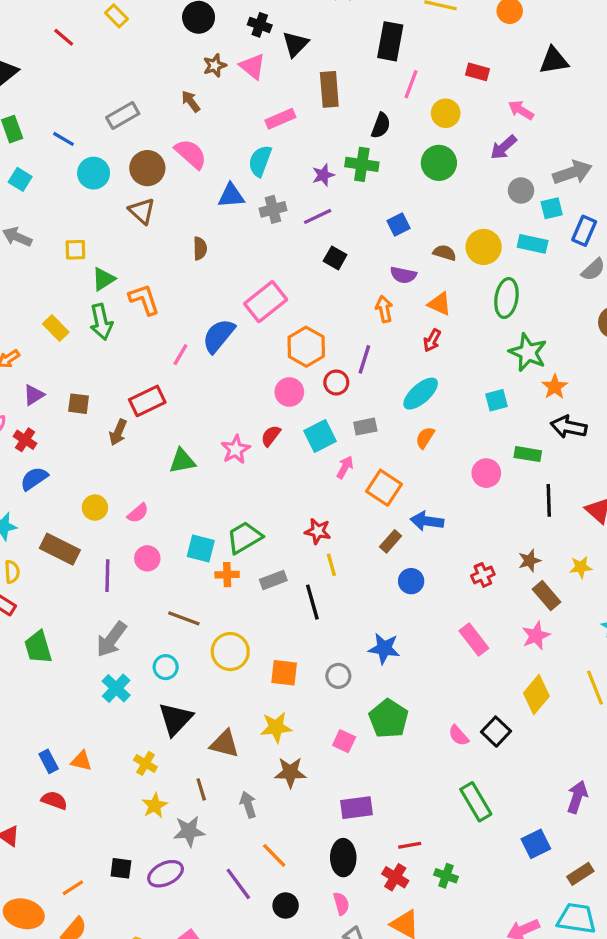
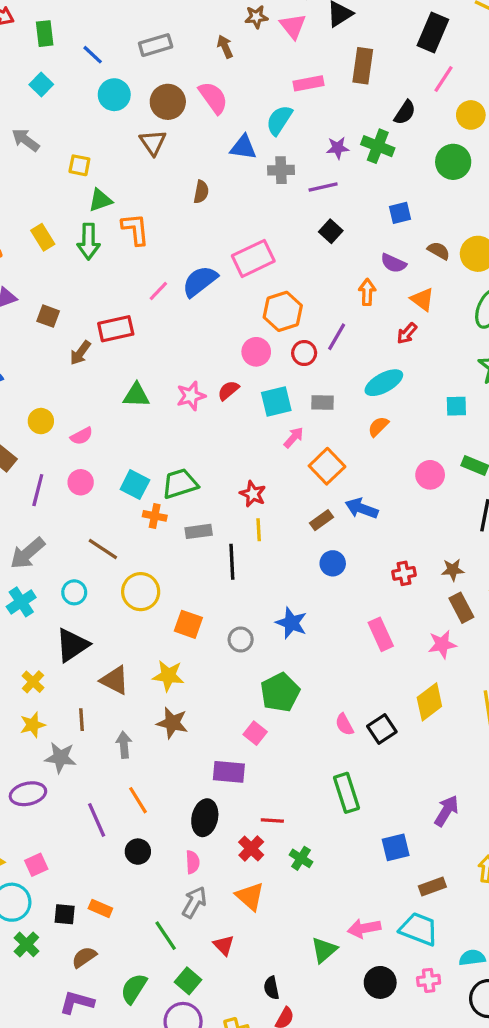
pink square: (344, 741) -> (255, 733), moved

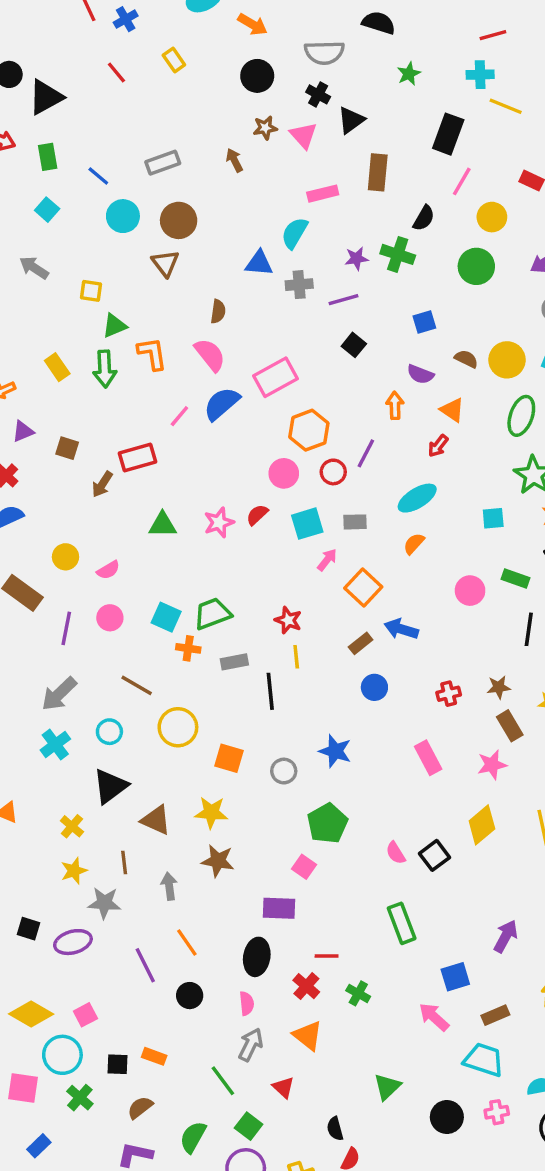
pink semicircle: (213, 98) -> (210, 355), moved
pink arrow: (364, 928) -> (434, 1017), moved, turned 56

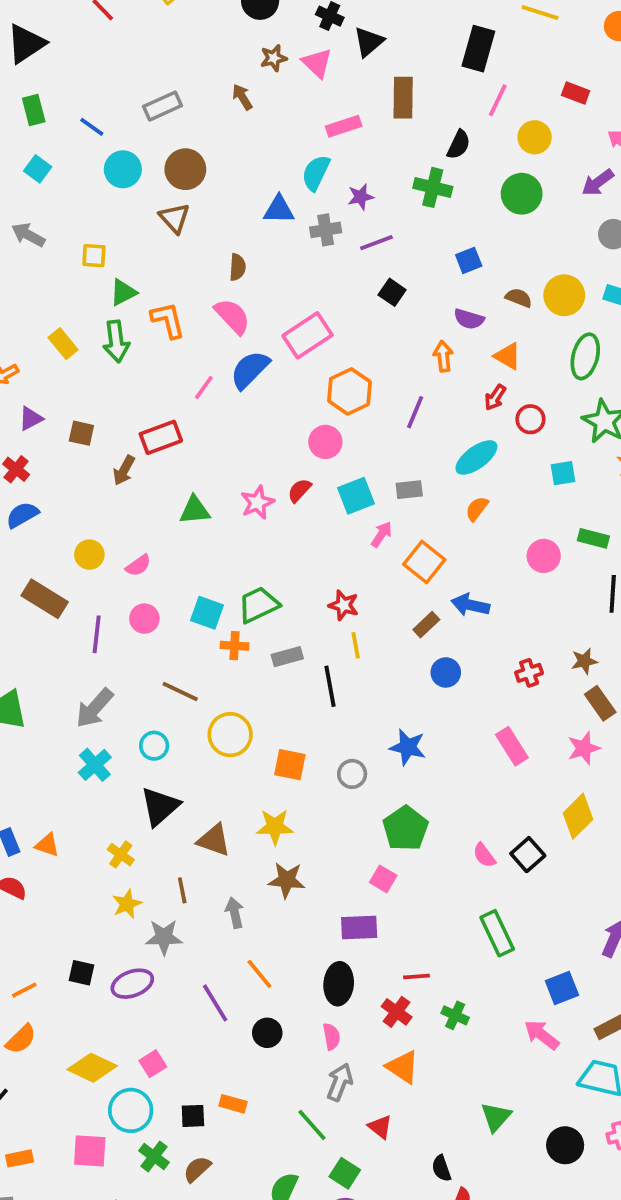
purple star: (356, 258) -> (361, 197), moved
red circle: (333, 472) -> (530, 419), moved
brown semicircle: (140, 1107) -> (197, 1169), moved

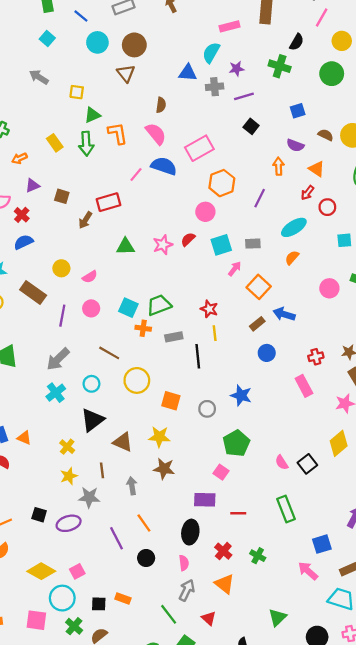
blue semicircle: (250, 370) -> (164, 166), turned 60
pink rectangle: (512, 746) -> (304, 386), moved
red line: (416, 976) -> (238, 513), moved

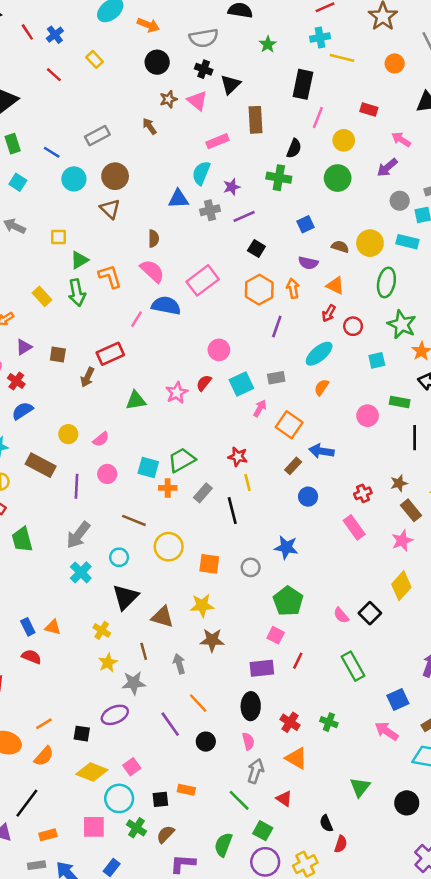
orange hexagon: (222, 183) -> (259, 290), moved
gray rectangle: (174, 337) -> (203, 493), turned -30
red line: (238, 513) -> (298, 661), moved, turned -56
black square: (39, 515) -> (82, 734), moved

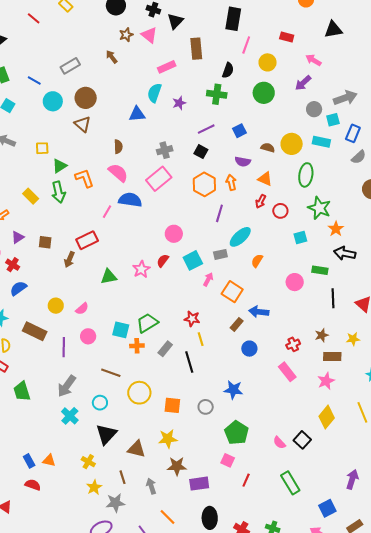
gray cross: (210, 210) -> (165, 150), moved
purple line: (244, 216) -> (206, 129), moved
cyan ellipse: (319, 354) -> (240, 237), moved
brown rectangle: (411, 510) -> (332, 356), turned -48
purple rectangle: (262, 668) -> (199, 484), moved

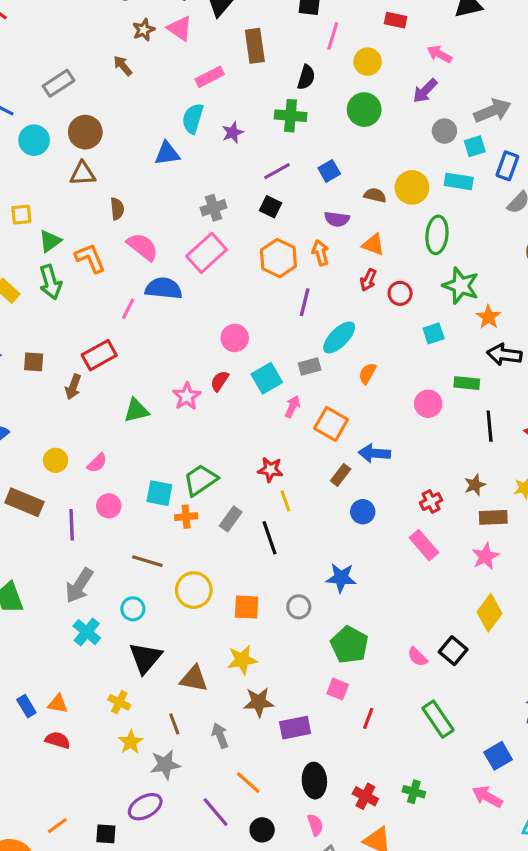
brown triangle: (83, 124) -> (83, 174), turned -42
brown semicircle: (118, 147) -> (117, 209), moved
red semicircle: (33, 485) -> (58, 740), moved

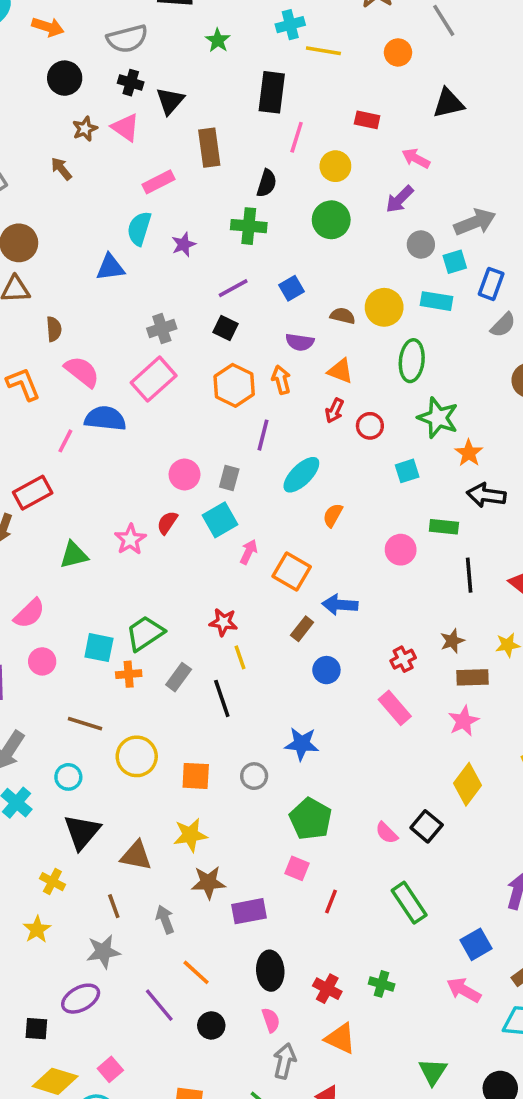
gray rectangle: (310, 367) -> (229, 478), moved, turned -60
pink semicircle: (97, 463) -> (29, 613), size x1.4
yellow star: (131, 742) -> (37, 929), moved

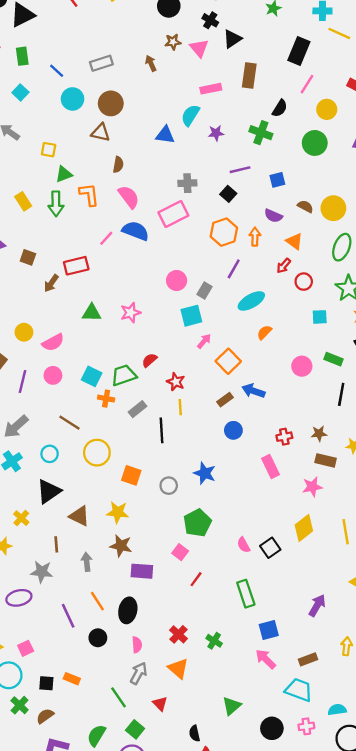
red semicircle: (167, 523) -> (149, 360), moved
blue square: (476, 944) -> (269, 630), moved
black ellipse: (270, 971) -> (128, 610), moved

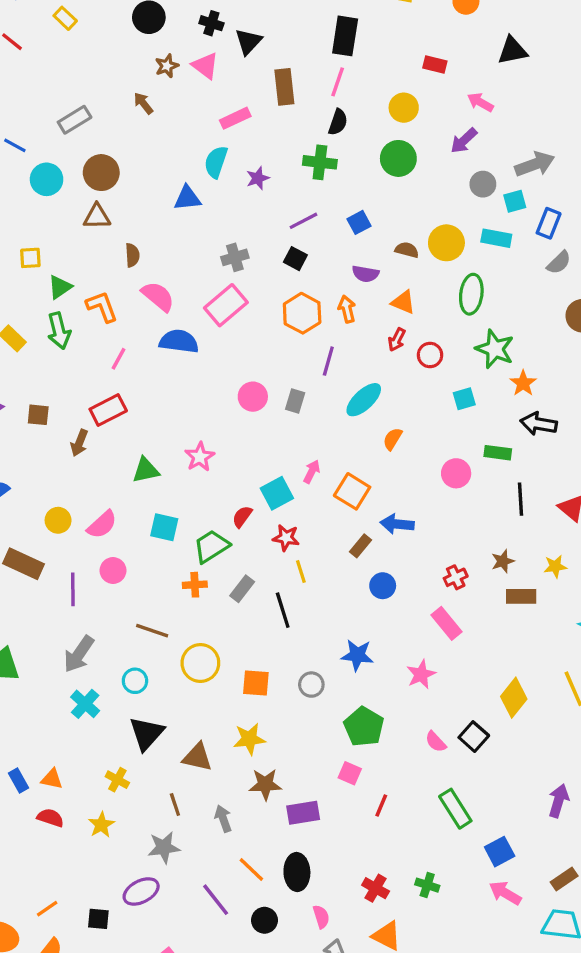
pink line: (307, 84) -> (338, 82), moved
pink line: (106, 238) -> (119, 359), moved
cyan square: (191, 316) -> (277, 493), moved
cyan square: (92, 376) -> (164, 527), moved
pink star: (312, 487) -> (421, 674), moved

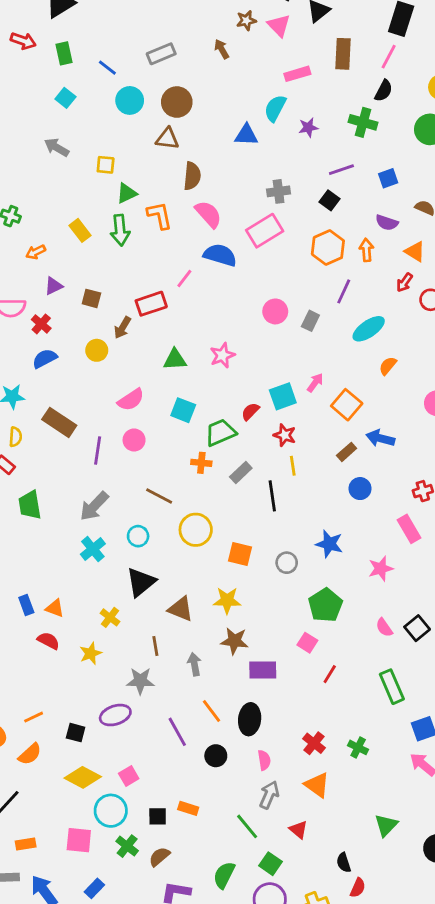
brown semicircle: (132, 255) -> (192, 176), size x1.4
pink line: (119, 359) -> (184, 279), moved
yellow circle: (58, 520) -> (97, 350), moved

